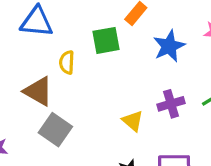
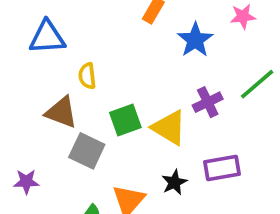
green square: (106, 40) -> (125, 120), moved
yellow triangle: (133, 121) -> (169, 128), size x1.5

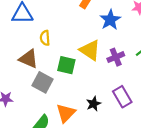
green square: (125, 120) -> (66, 65), turned 30
yellow triangle: (169, 128) -> (90, 50), moved
purple rectangle: (222, 168) -> (122, 97), turned 66

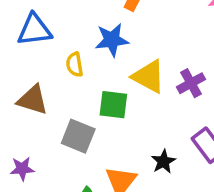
blue star: (110, 20) -> (112, 40), moved, turned 30
brown triangle: (29, 59) -> (33, 100), moved

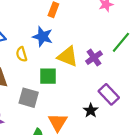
blue star: (112, 40) -> (43, 37), turned 30
black star: (163, 162) -> (91, 110), moved

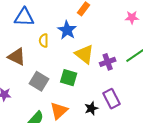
green square: (48, 76) -> (69, 78), moved

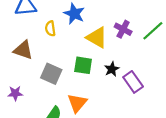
purple cross: (108, 62) -> (123, 29), moved, turned -35
black star: (91, 108) -> (112, 69), moved

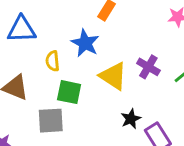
green square: (83, 65) -> (69, 92), moved
gray square: (51, 74) -> (51, 121), turned -30

